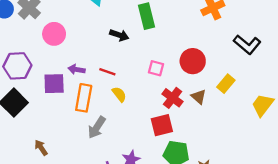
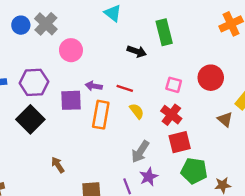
brown triangle: (199, 97) -> (225, 119), moved
red cross: (173, 98) -> (171, 115), moved
gray arrow: (97, 127) -> (140, 152), moved

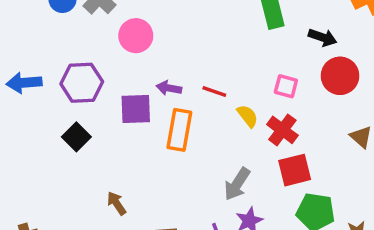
black arrow: (137, 51) -> (323, 37), moved
yellow semicircle: (137, 111) -> (248, 116), moved
black square: (30, 119) -> (76, 137), size x0.7

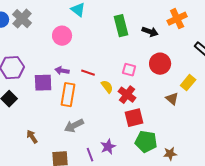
pink circle: (136, 36) -> (62, 36), moved
black arrow: (323, 37) -> (150, 32), moved
gray arrow: (237, 184) -> (74, 126), moved, turned 30

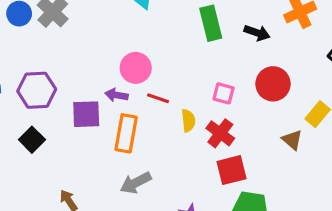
pink circle: (62, 36) -> (136, 68), moved
yellow semicircle: (107, 87) -> (188, 121), turned 32

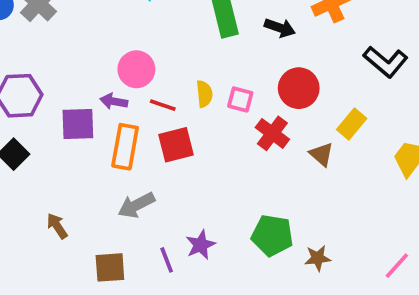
yellow semicircle: (188, 121) -> (204, 94), moved
red cross: (220, 133) -> (272, 133), moved
red square: (231, 170) -> (176, 145), moved

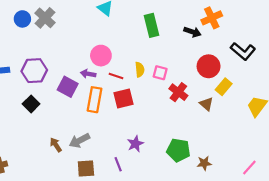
black arrow: (280, 28) -> (192, 32), moved
red circle: (299, 88) -> (209, 66), moved
purple square: (78, 124) -> (68, 87), turned 30
gray arrow: (136, 205) -> (79, 141), moved
purple star: (201, 245) -> (135, 144), moved

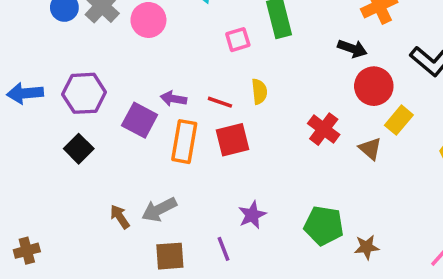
black arrow: (192, 32) -> (352, 49), moved
pink circle: (101, 56) -> (148, 20), moved
pink square: (160, 73) -> (238, 40), moved, turned -32

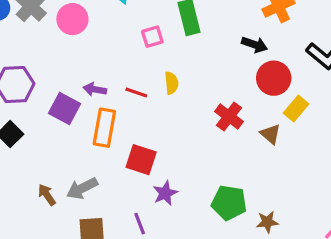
red square: (232, 140) -> (141, 160), moved, turned 32

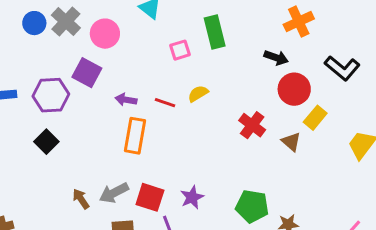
yellow semicircle: (171, 83) -> (198, 94), turned -115
purple square: (64, 109) -> (87, 73), moved
red square: (141, 160) -> (150, 197), moved

